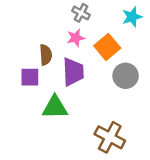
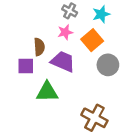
cyan star: (132, 17) -> (101, 14), moved
purple trapezoid: (73, 72) -> (63, 61), turned -65

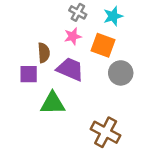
orange square: (92, 40) -> (103, 45), turned -30

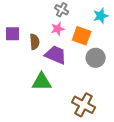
cyan star: (113, 16) -> (101, 16), moved
purple square: (29, 74) -> (13, 34), moved

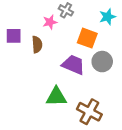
pink star: (58, 29) -> (50, 22), moved
purple trapezoid: (56, 55) -> (73, 65), moved
green triangle: (42, 82) -> (56, 97), moved

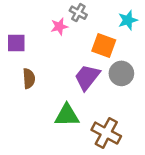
brown semicircle: (37, 44) -> (29, 78), moved
purple trapezoid: (73, 65) -> (87, 77), turned -75

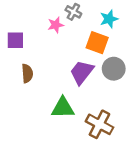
cyan star: (128, 20) -> (109, 19), moved

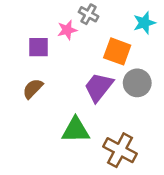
cyan star: (109, 19) -> (144, 23), moved
purple square: (15, 40) -> (38, 47), moved
brown semicircle: (27, 73) -> (33, 89), turned -132

